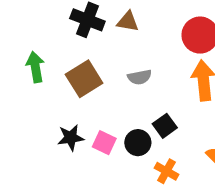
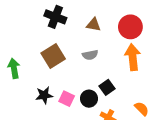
brown triangle: (128, 22) -> (93, 25), moved
green arrow: (35, 67) -> (14, 68), moved

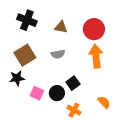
black star: (44, 95) -> (17, 78), moved

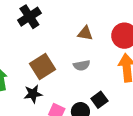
black cross: (27, 20) -> (29, 17), moved, turned 36

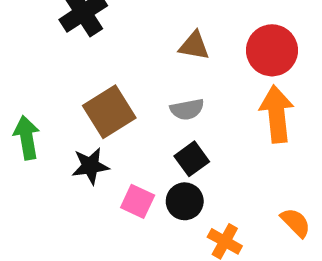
black square: (99, 100) -> (192, 159), moved

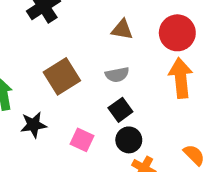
black star: (90, 166) -> (33, 125), moved
black circle: (185, 201) -> (129, 140), moved

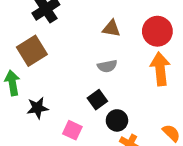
brown square: (62, 76) -> (32, 51), moved
black square: (120, 110) -> (97, 100), moved
pink square: (82, 140) -> (72, 130), moved

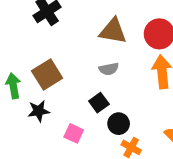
brown triangle: (111, 28) -> (113, 31), size x1.5
brown square: (32, 51) -> (47, 75), moved

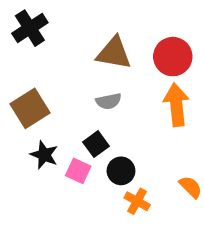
black star: (39, 111) -> (44, 155), moved, turned 30
pink square: (74, 133) -> (78, 171), moved

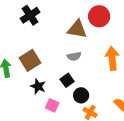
red circle: (173, 57) -> (99, 16), moved
pink square: (78, 171) -> (52, 105), moved

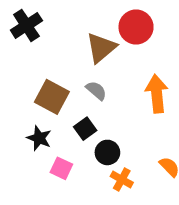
brown triangle: (77, 29) -> (101, 48), turned -50
gray semicircle: (74, 56) -> (96, 91), turned -128
brown square: (30, 60) -> (52, 97), moved, turned -30

